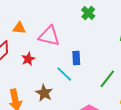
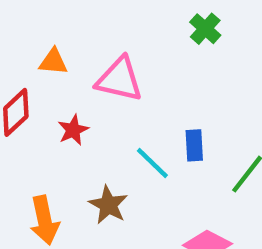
blue rectangle: (76, 58) -> (194, 145), moved

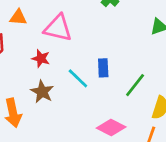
red star: (73, 130) -> (41, 58), moved, turned -30
brown star: (108, 205) -> (42, 92), moved

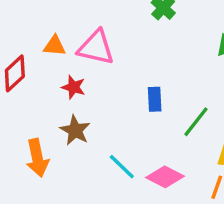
orange triangle: (18, 17) -> (55, 46), moved
cyan line: (78, 78) -> (122, 167), moved

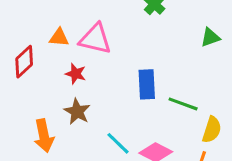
blue rectangle: (155, 99) -> (147, 84), size x1.4
green line: (196, 122) -> (183, 104), turned 72

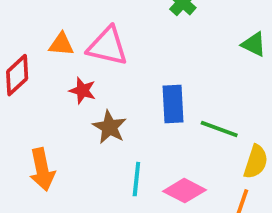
green triangle: (210, 37) -> (254, 44), turned 45
brown star: (77, 112) -> (109, 127), moved
cyan line: (118, 143) -> (136, 179), turned 52

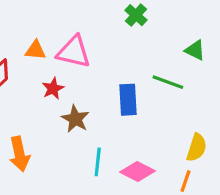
red star: (83, 91) -> (53, 89), turned 30
green line: (219, 129) -> (168, 82), moved

